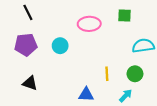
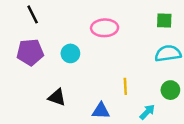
green square: (125, 16) -> (164, 21), moved
green circle: (135, 74) -> (170, 90), moved
black triangle: (30, 83) -> (57, 97), moved

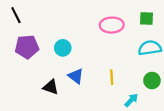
black line: (33, 14) -> (16, 15), moved
pink ellipse: (105, 28) -> (112, 25), moved
blue triangle: (101, 111) -> (76, 76), moved, turned 35

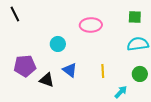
pink ellipse: (112, 25) -> (91, 25), moved
purple pentagon: (27, 47) -> (25, 66), moved

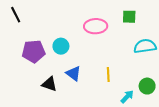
green square: (135, 17) -> (129, 17), moved
purple pentagon: (25, 66) -> (34, 51), moved
green circle: (140, 74) -> (147, 86), moved

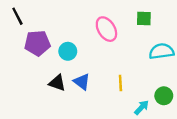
pink ellipse: (96, 26) -> (106, 29), turned 60
purple pentagon: (34, 51) -> (37, 43), moved
black triangle: (49, 84) -> (57, 83), moved

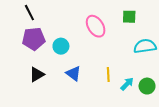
black line: (17, 16) -> (29, 13), moved
black triangle: (57, 83) -> (37, 74), moved, turned -49
cyan arrow: (142, 107) -> (127, 84), moved

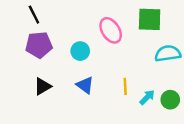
green square: (129, 17) -> (150, 19), size x1.5
cyan circle: (61, 46) -> (80, 51), moved

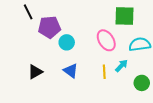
pink ellipse: (111, 30) -> (106, 40), moved
purple pentagon: (39, 45) -> (49, 27), moved
cyan arrow: (147, 97) -> (121, 66), moved

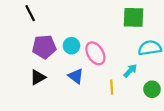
purple pentagon: (49, 27) -> (44, 47), moved
pink ellipse: (106, 40) -> (95, 53), moved
yellow line: (104, 72) -> (112, 87), moved

